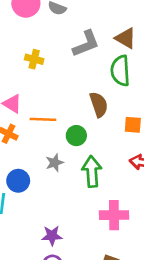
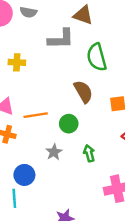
brown triangle: (126, 38) -> (83, 15), moved
gray L-shape: (86, 44) -> (61, 39), turned 32
green arrow: (92, 171) -> (89, 153), size x0.6

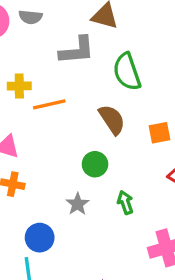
orange line: (36, 115) -> (49, 104), moved

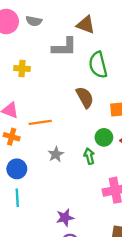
orange line: (49, 104) -> (40, 122), moved
green circle: (95, 164) -> (104, 137), moved
blue circle: (40, 238) -> (17, 169), moved

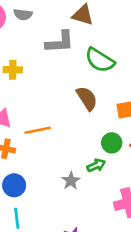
green semicircle: (98, 65) -> (100, 60), turned -40
gray star: (56, 154) -> (71, 181), moved
green arrow: (89, 156) -> (96, 165), turned 84

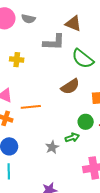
brown semicircle: (87, 98) -> (70, 86), turned 84

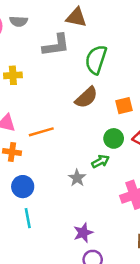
green semicircle: (83, 59) -> (96, 60), turned 80

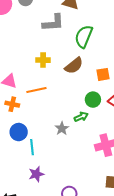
yellow cross: (13, 75) -> (43, 60), moved
cyan line: (28, 218) -> (32, 147), moved
purple star: (83, 233) -> (36, 174), moved

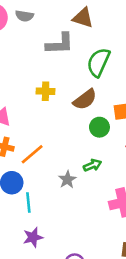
orange line: (36, 90) -> (32, 154), moved, turned -30
green circle: (93, 100) -> (99, 127), moved

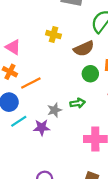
cyan line: (28, 203) -> (19, 121), turned 49
purple star: (33, 237) -> (42, 127), moved

